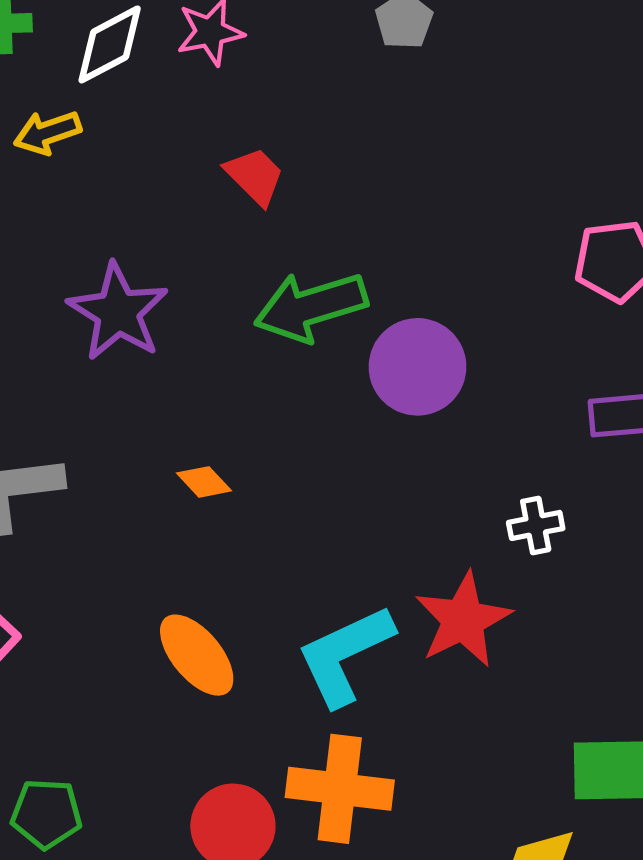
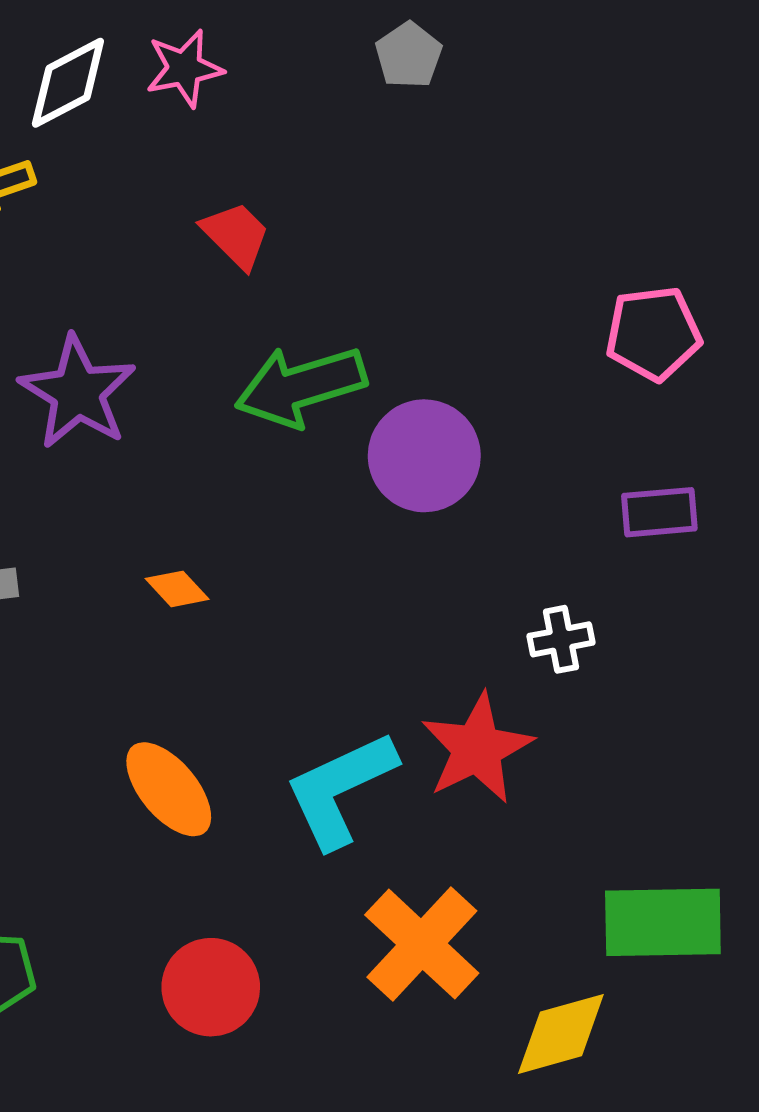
orange cross: (340, 789) -> (422, 944), moved, turned 36

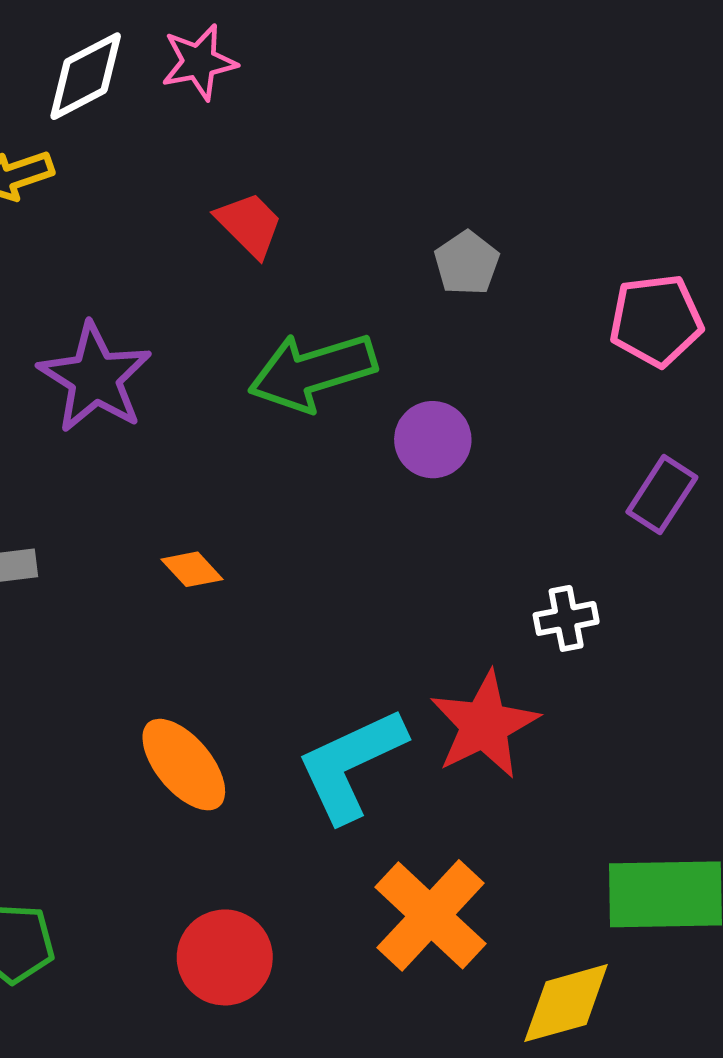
gray pentagon: (409, 55) -> (467, 263), moved
purple circle: (424, 456) -> (433, 440), size x0.7
purple rectangle: (659, 512) -> (662, 495), turned -52

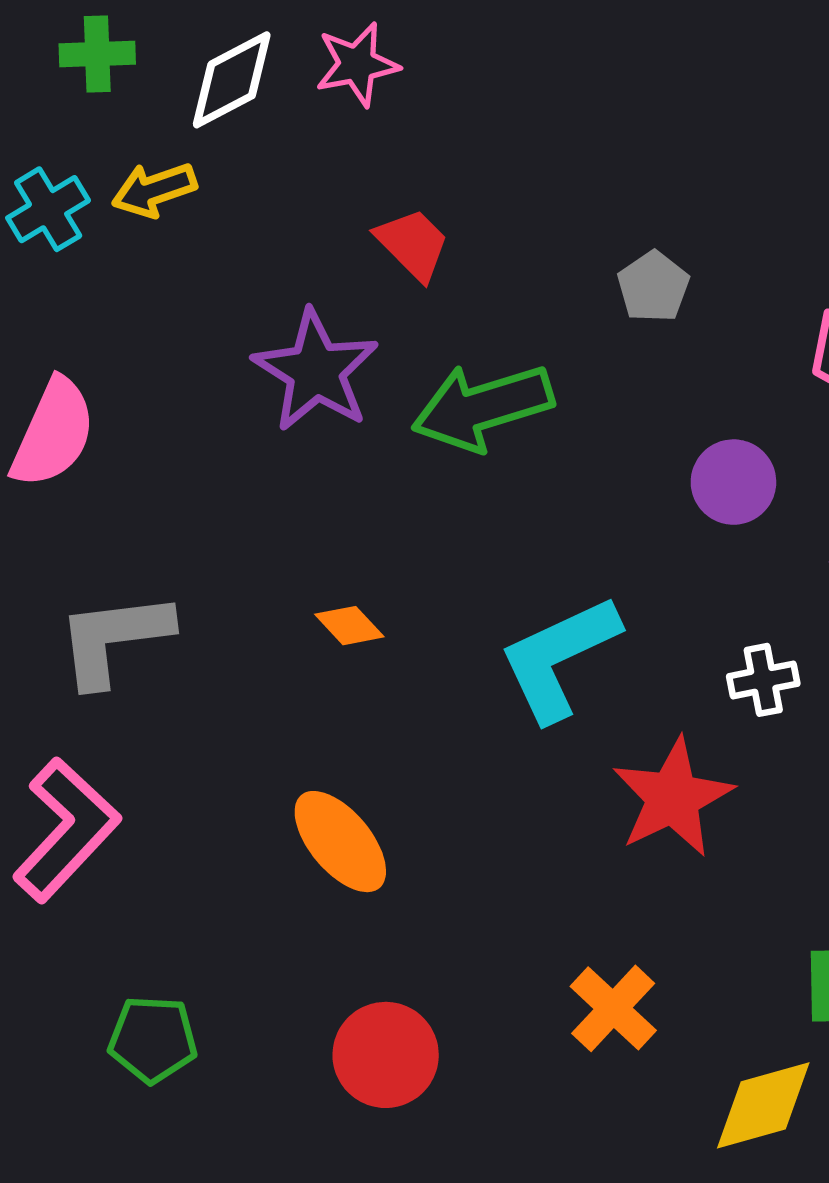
purple star: (95, 378) -> (316, 371), moved
purple circle: (433, 440) -> (733, 482), moved
cyan L-shape: (351, 765) -> (559, 658), moved
orange cross: (430, 915) -> (613, 1008), size x0.7

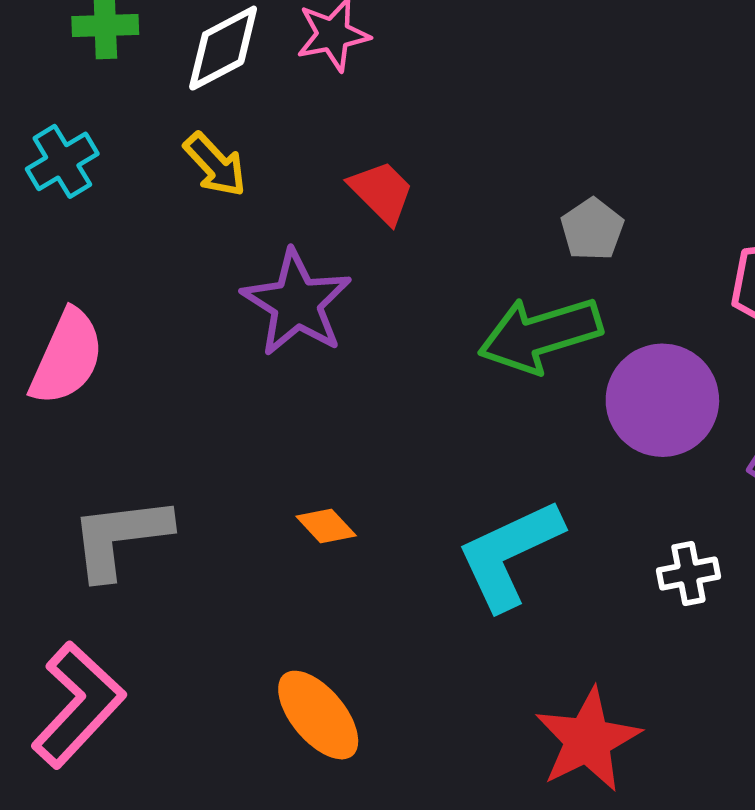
yellow arrow: (154, 190) -> (215, 165), moved, turned -114
green arrow: (483, 407) -> (540, 335), moved
purple circle: (733, 482) -> (662, 400), size x1.5
red star: (673, 798) -> (588, 740), moved

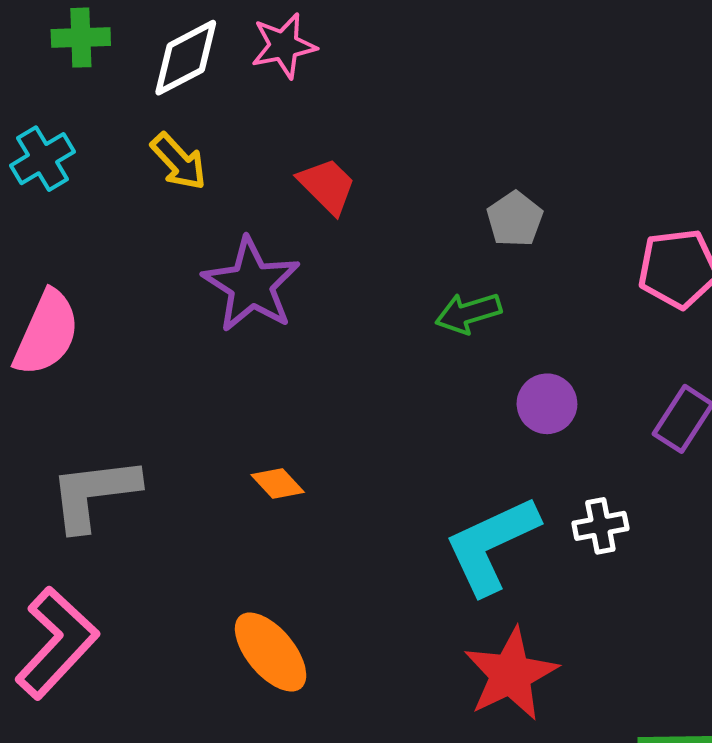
green arrow: (540, 335) -> (468, 313), size x0.6
purple circle: (662, 400) -> (547, 404), moved, size x0.6
cyan L-shape: (510, 554) -> (491, 545), moved

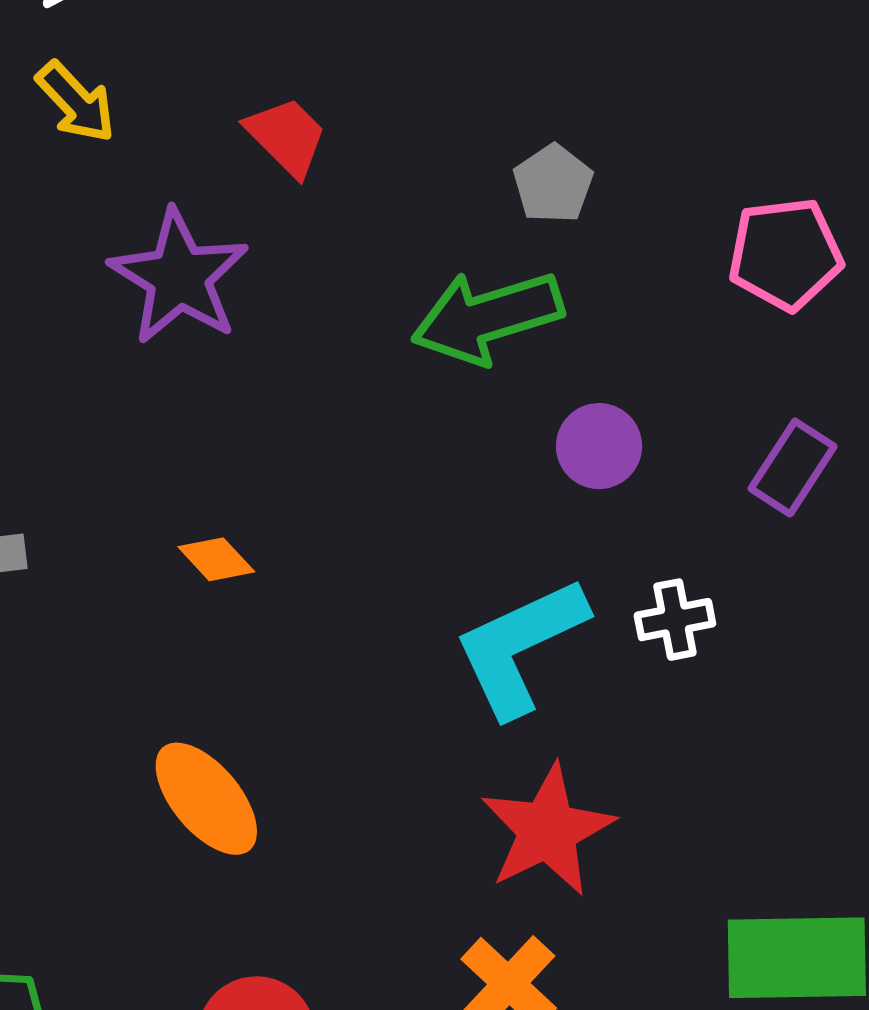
green arrow: (468, 313) -> (487, 317), size x1.6

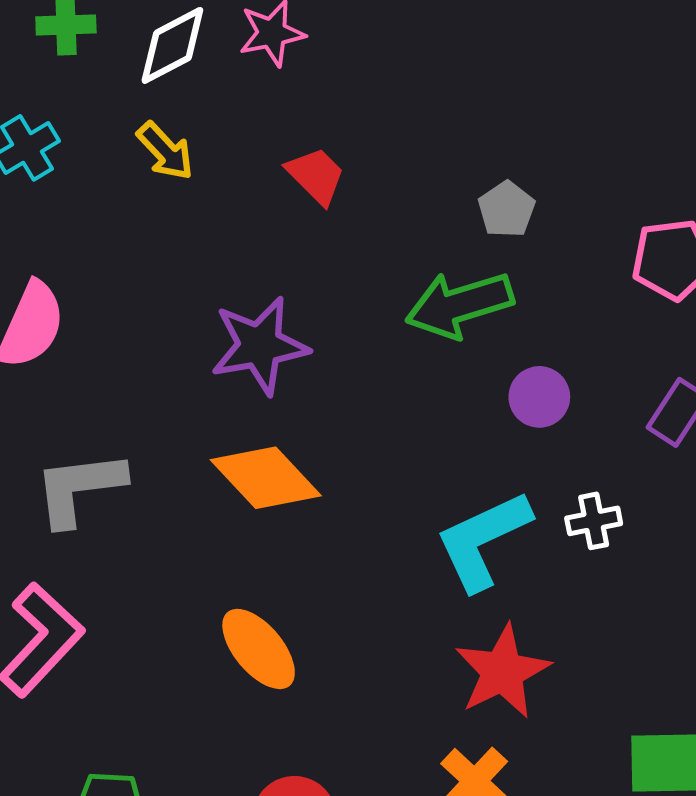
purple star: (179, 277) -> (260, 346), moved, turned 30
orange diamond: (216, 559) -> (266, 478), size x2.0

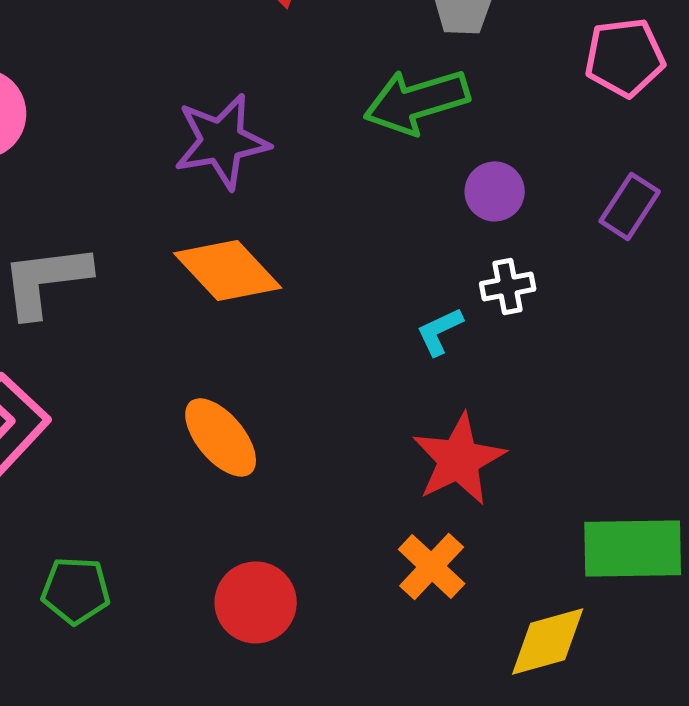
white cross: (594, 521) -> (508, 286), moved
cyan L-shape: (483, 540) -> (440, 331), size x0.5

